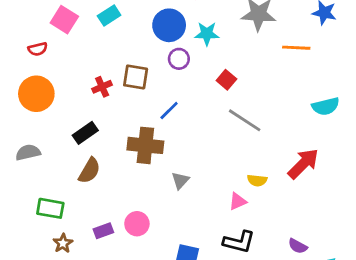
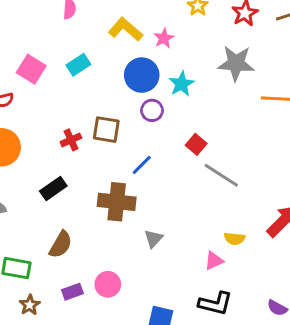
cyan star: (207, 34) -> (181, 84), turned -30
red square: (226, 80) -> (196, 144), moved
brown semicircle: (89, 171) -> (61, 245), moved

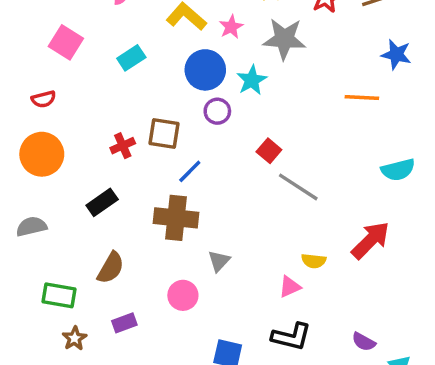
gray star: (236, 63) -> (284, 39), moved
pink square: (31, 69) -> (66, 42), moved
blue line: (142, 165) -> (190, 171), moved
pink circle: (108, 284) -> (183, 295), moved

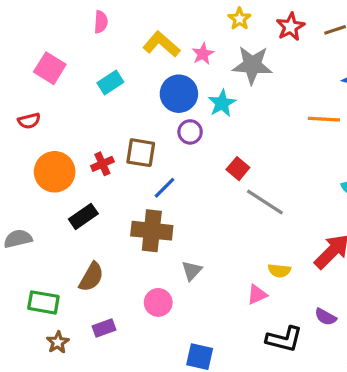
orange circle: (42, 154) -> (55, 172), moved
black L-shape: (291, 337) -> (284, 339), moved
purple semicircle: (364, 342) -> (326, 317), moved

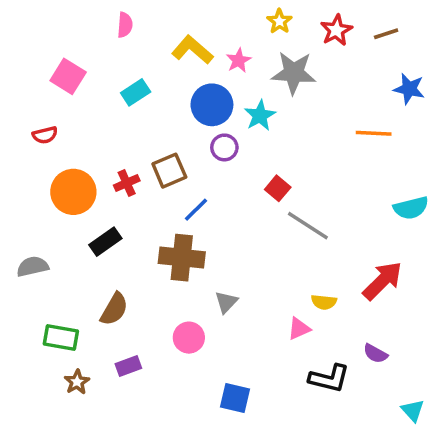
brown square: (141, 153) -> (169, 171), turned -32

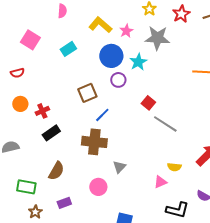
red cross: (127, 183) -> (42, 111), moved
orange circle: (73, 192) -> (20, 104), moved, size x0.6

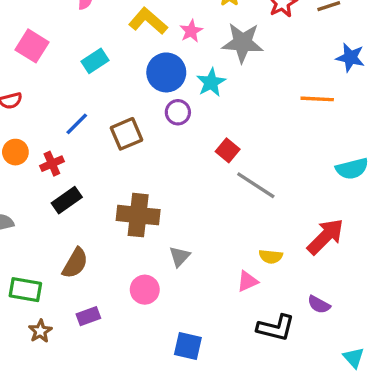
blue line: (102, 115) -> (77, 124), moved

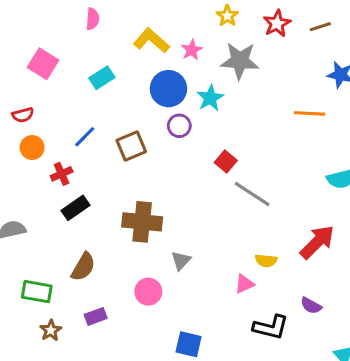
orange circle: (15, 152) -> (32, 147), moved

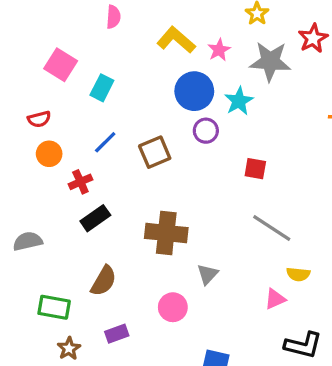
red star: (277, 24) -> (313, 38), moved
cyan rectangle: (102, 78) -> (102, 88), moved, turned -30
red square: (226, 161) -> (255, 169), turned -30
gray line: (252, 194) -> (272, 228), moved

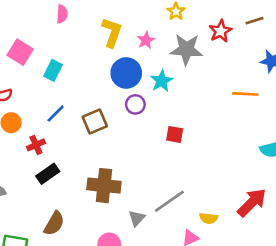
yellow L-shape: (176, 40) -> (112, 32), turned 68
gray line: (272, 228) -> (169, 201), moved, turned -68

